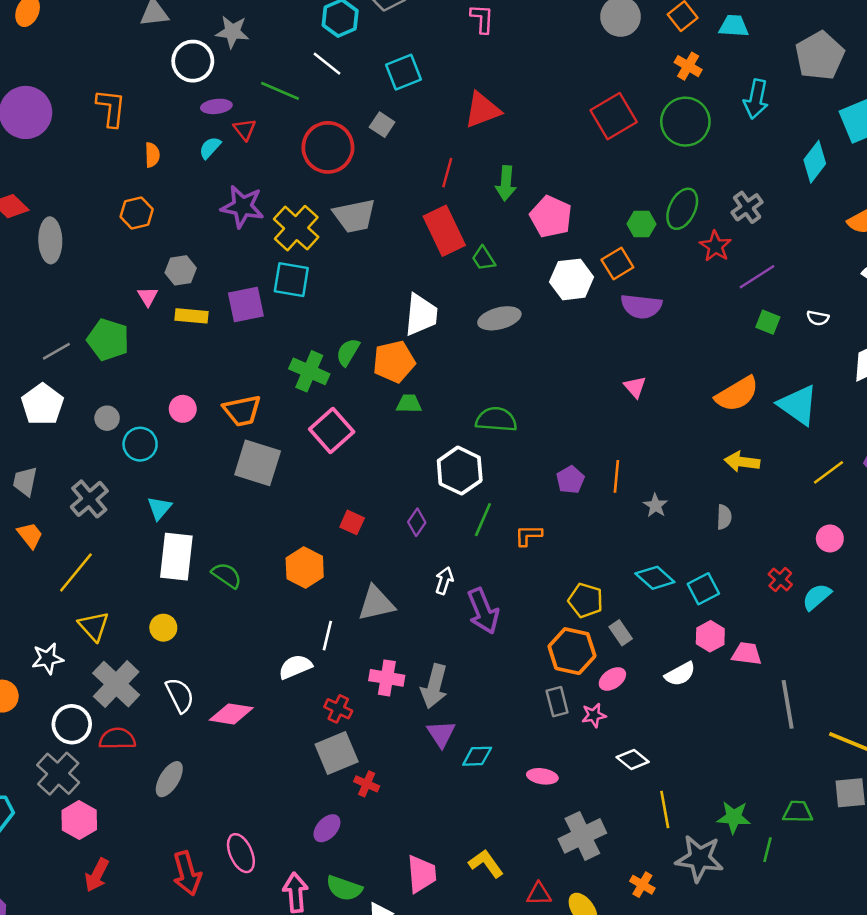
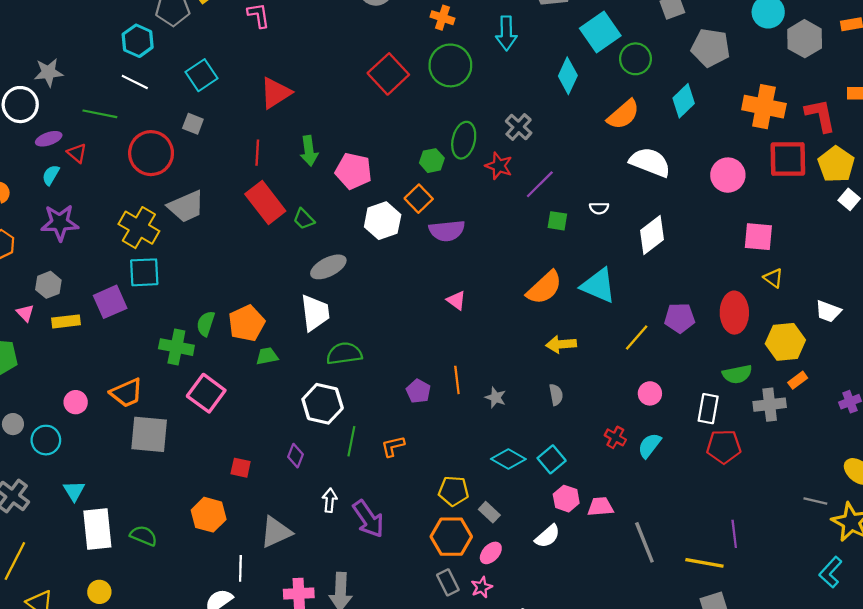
purple star: (242, 207) -> (60, 223), moved
white trapezoid: (421, 315) -> (315, 313), moved

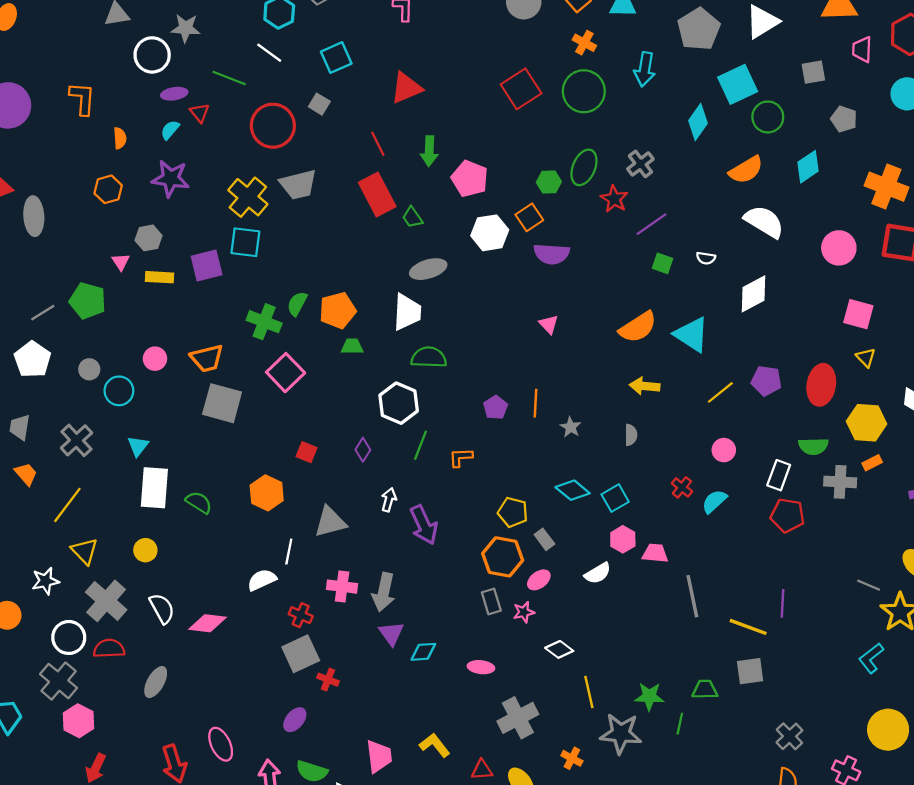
gray pentagon: (710, 48) -> (844, 119), size x0.7
red line: (257, 153) -> (378, 144), turned -40

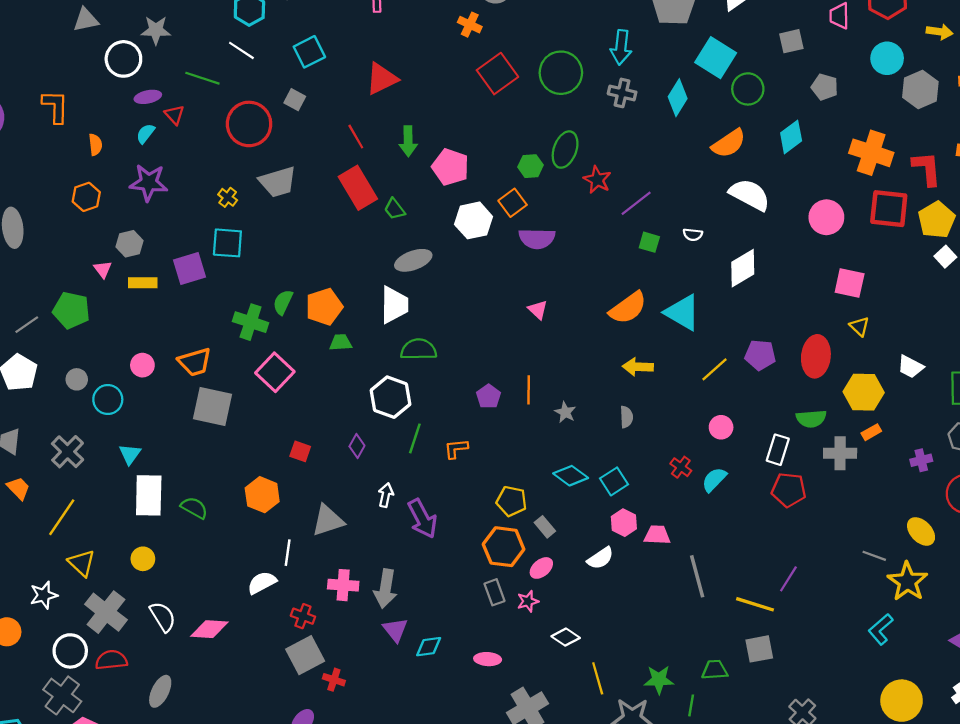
orange cross: (584, 43) -> (470, 25), moved
cyan square: (738, 84) -> (716, 58), turned -30
gray cross: (640, 164) -> (622, 93), moved, turned -36
yellow cross: (248, 197) -> (228, 197), size x0.5
purple line: (783, 603) -> (788, 579), turned 32

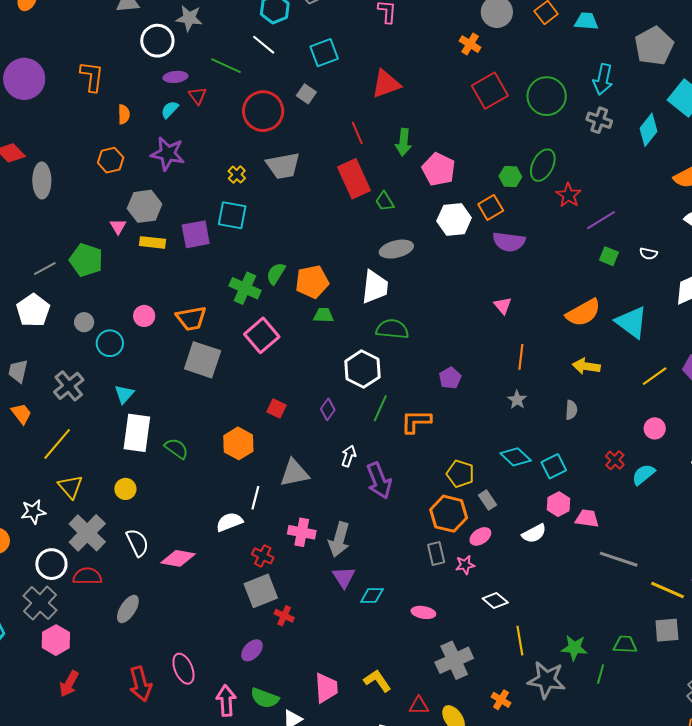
gray hexagon: (130, 244) -> (145, 206), size x1.4
orange line: (529, 390) -> (521, 357), moved
orange L-shape: (456, 449) -> (416, 421), size x1.4
gray line: (697, 576) -> (619, 559), turned -63

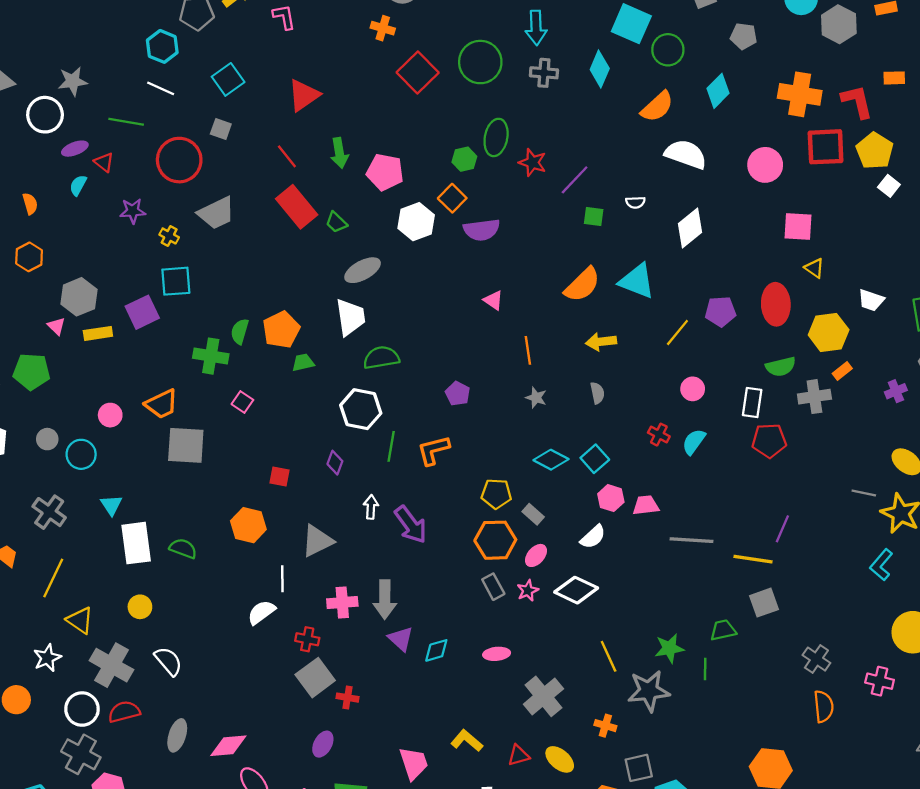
purple star: (168, 154) -> (133, 211), moved, size x0.7
pink square: (262, 335) -> (242, 402), size x0.6
pink diamond: (178, 558) -> (228, 746), moved
white diamond: (495, 601) -> (576, 590), moved, size x1.5

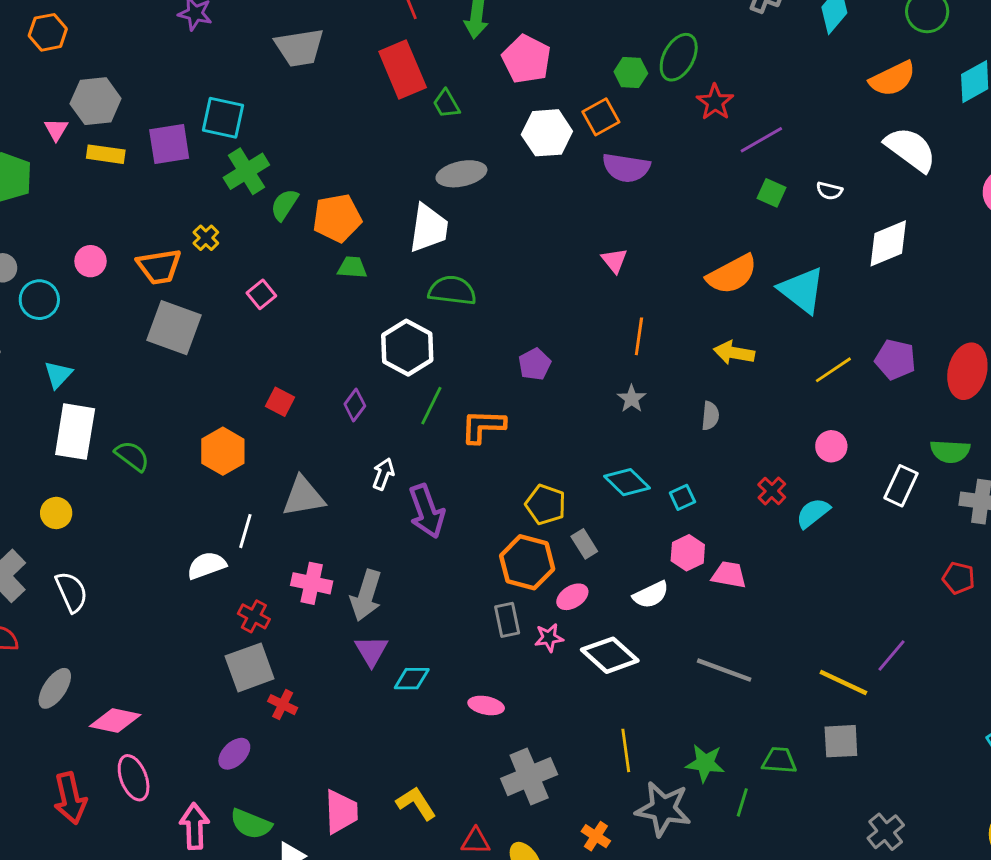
yellow cross: (169, 236) -> (206, 238), moved
green cross: (211, 356) -> (246, 171), moved, turned 32
red pentagon: (769, 441) -> (959, 578), moved, size x0.7
cyan square: (595, 459) -> (682, 497), size x0.7
gray line: (692, 540) -> (724, 670), moved

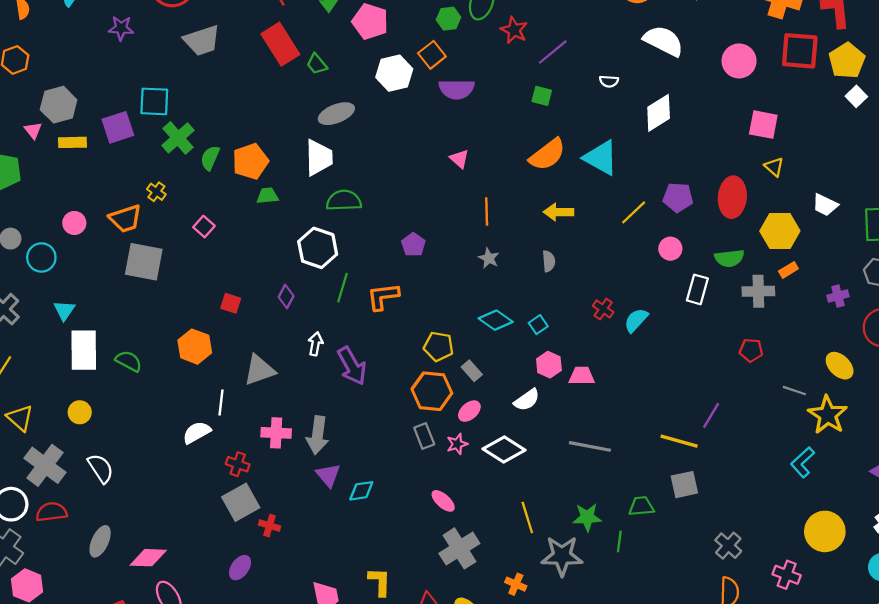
green square: (771, 193) -> (542, 96), moved
pink circle: (831, 446) -> (670, 249), moved
pink ellipse: (486, 705) -> (443, 501), moved, turned 40
yellow L-shape: (416, 803) -> (380, 582), turned 44

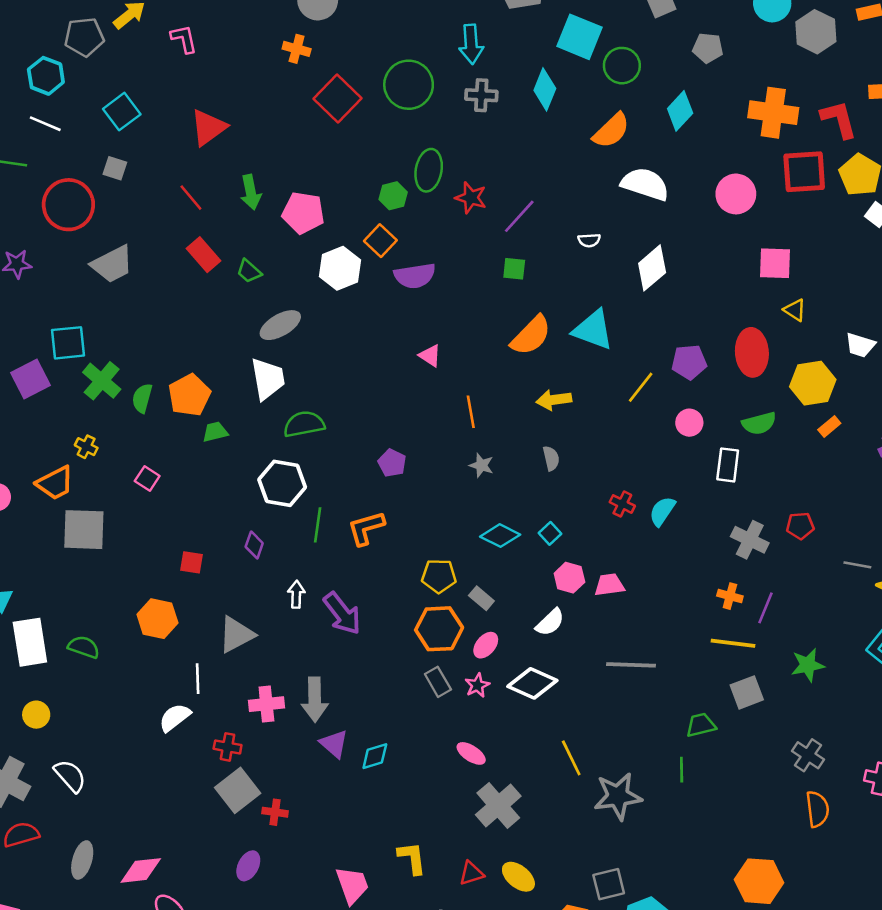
red rectangle: (280, 44) -> (204, 255), size x0.7
gray cross: (758, 291) -> (750, 540), moved, turned 36
green star: (587, 517) -> (808, 665), moved
orange cross: (516, 584) -> (730, 596), moved

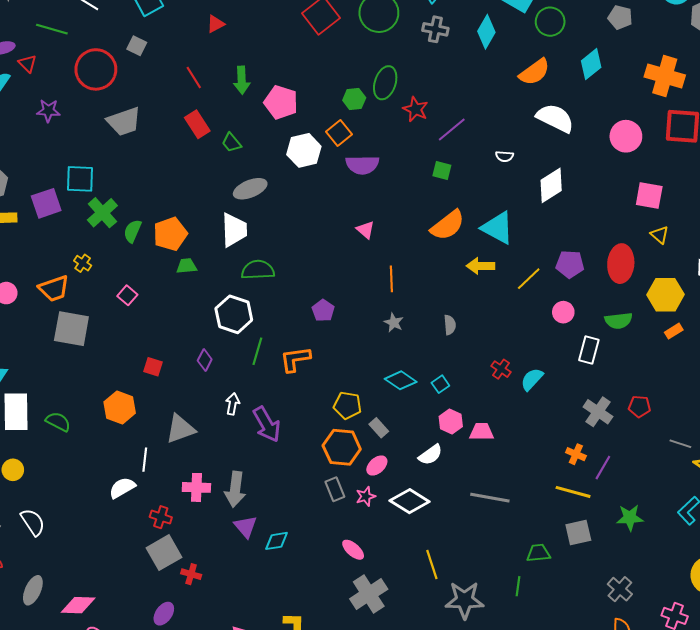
red triangle: (208, 127) -> (215, 24), size x0.6
yellow arrow: (554, 400) -> (480, 266), moved

